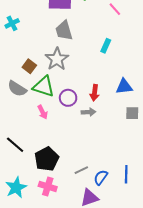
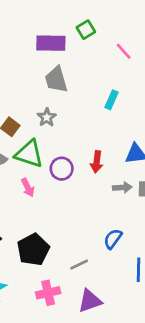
gray star: (57, 59) -> (47, 117), size x0.6
gray arrow: (88, 112) -> (122, 188), moved
blue semicircle: (101, 177) -> (113, 239), moved
pink cross: (48, 187) -> (48, 293), moved, turned -30

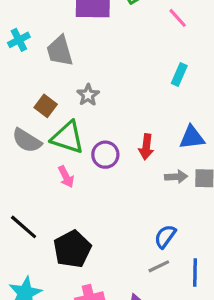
gray trapezoid: (56, 80) -> (60, 51), moved
cyan rectangle: (112, 100) -> (179, 74), moved
gray line: (79, 264) -> (159, 266), moved

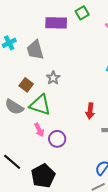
purple circle: (105, 155) -> (57, 139), moved

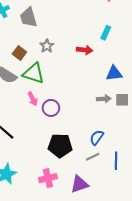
red arrow: (90, 111) -> (84, 50), moved, turned -91
black pentagon: (43, 176) -> (60, 146), moved, turned 30

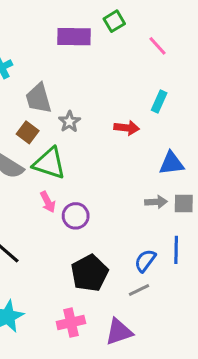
gray trapezoid: (29, 17) -> (39, 98), moved
black pentagon: (60, 146) -> (90, 273), turned -30
blue line: (116, 161) -> (176, 250), moved

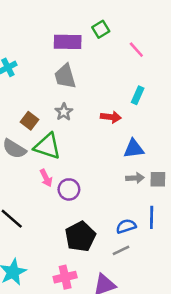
gray trapezoid: (39, 98) -> (65, 76), moved
blue triangle: (171, 163) -> (134, 149), moved
blue semicircle: (145, 261) -> (126, 226), turned 36

